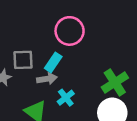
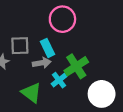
cyan rectangle: (53, 62) -> (47, 48), turned -60
green cross: (115, 83) -> (76, 66), moved

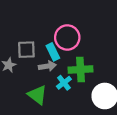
pink circle: (62, 19) -> (67, 37), moved
green cross: (76, 66) -> (80, 69), turned 30

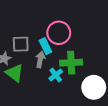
gray arrow: (47, 66) -> (40, 60), turned -70
green triangle: (37, 95) -> (15, 73), moved

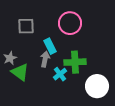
pink circle: (59, 33) -> (70, 23), moved
gray square: (21, 44) -> (26, 26), moved

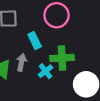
gray arrow: (45, 59) -> (21, 62), moved

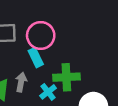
pink circle: (57, 15) -> (41, 36), moved

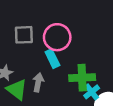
cyan cross: (48, 92) -> (92, 92), moved

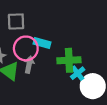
pink circle: (57, 37) -> (26, 48), moved
cyan rectangle: (52, 59) -> (42, 43), turned -49

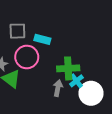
cyan rectangle: (42, 43) -> (42, 39), moved
gray arrow: (29, 65) -> (58, 88), moved

